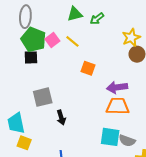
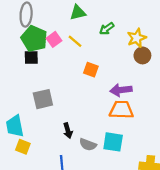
green arrow: (97, 19) -> (107, 29), moved
black arrow: (61, 117) -> (68, 131), moved
gray semicircle: (127, 141) -> (88, 145), moved

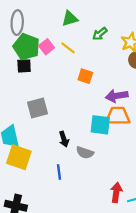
cyan square: (113, 142) -> (100, 125), moved
yellow square: (23, 147) -> (19, 157), size x1.6

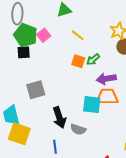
green arrow: (100, 34) -> (93, 59), moved
yellow line: (68, 48) -> (78, 35), moved
black arrow: (64, 139) -> (59, 117), size x1.5

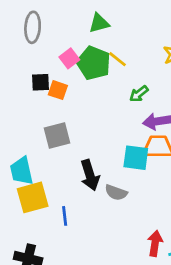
green pentagon: (26, 35) -> (94, 63), moved
orange square: (78, 61) -> (58, 90), moved
yellow square: (19, 134) -> (33, 197), turned -35
blue line: (55, 147) -> (65, 216), moved

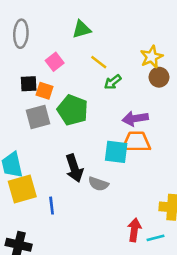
green pentagon: (94, 63) -> (73, 110), moved
green arrow: (139, 94) -> (113, 82), moved
gray square: (57, 135) -> (38, 117), moved

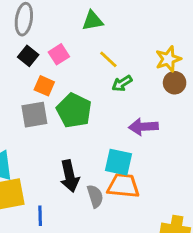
black square: (29, 84) -> (28, 56), moved, turned 36
orange trapezoid: (136, 142) -> (123, 186), moved
gray semicircle: (98, 184) -> (95, 196), turned -132

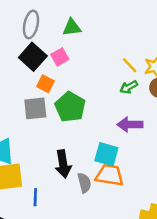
green triangle: (93, 21) -> (72, 27), moved
black square: (28, 56) -> (33, 57), size x1.5
yellow line: (108, 59) -> (130, 65), moved
green arrow: (122, 83) -> (129, 87), moved

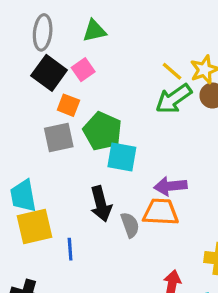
green arrow: (129, 87) -> (174, 99), size x1.6
purple arrow: (130, 124) -> (170, 186), moved
cyan square: (106, 154) -> (122, 157), moved

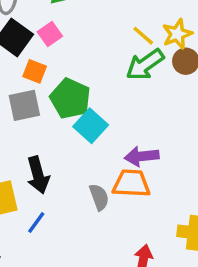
cyan square: (122, 157) -> (91, 126), turned 32
black arrow: (101, 204) -> (38, 175), moved
blue line: (70, 249) -> (36, 223), turned 40

